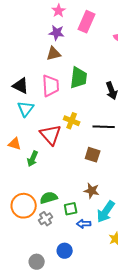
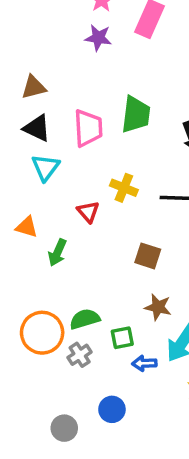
brown triangle: (54, 54) -> (34, 87), moved
red triangle: (51, 135) -> (88, 212), size x0.6
brown square: (93, 155) -> (148, 256), moved

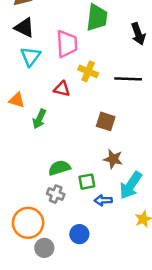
pink trapezoid: (88, 128) -> (67, 44), moved
red triangle: (88, 212) -> (62, 89), turned -36
orange circle: (42, 333) -> (28, 223), moved
gray cross: (80, 355) -> (56, 194), turned -36

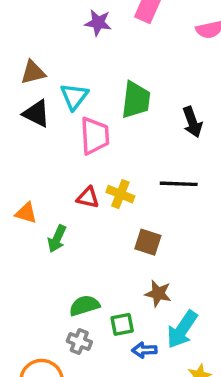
cyan triangle: (31, 56) -> (74, 96), moved
yellow cross: (88, 71) -> (120, 194), moved

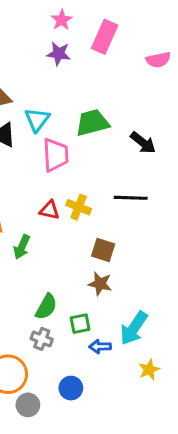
green trapezoid: (136, 100) -> (92, 123), turned -112
black arrow: (192, 122) -> (143, 143), turned -32
brown star: (158, 294) -> (100, 284), moved
green semicircle: (84, 306) -> (46, 307), turned 136

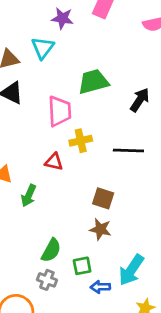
cyan triangle: (37, 120) -> (43, 48), moved
black arrow: (143, 143) -> (140, 100), turned -95
yellow cross: (79, 207) -> (81, 141), moved, turned -35

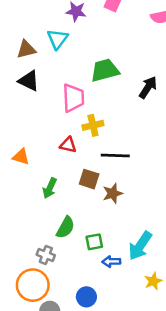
black line: (128, 151) -> (115, 155), moved
green arrow: (29, 196) -> (50, 188), moved
brown square: (103, 198) -> (89, 179), moved
brown star: (100, 229) -> (113, 193), moved, turned -30
gray cross: (47, 280) -> (46, 255), moved

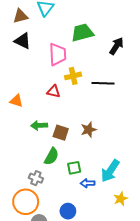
black line: (115, 155) -> (103, 83), moved
brown square: (89, 179) -> (61, 133), moved
green arrow: (50, 188) -> (39, 125), turned 63

